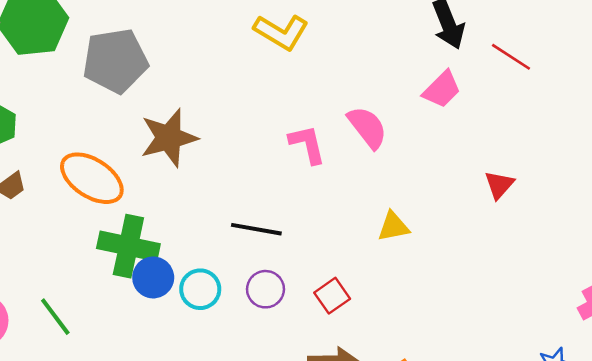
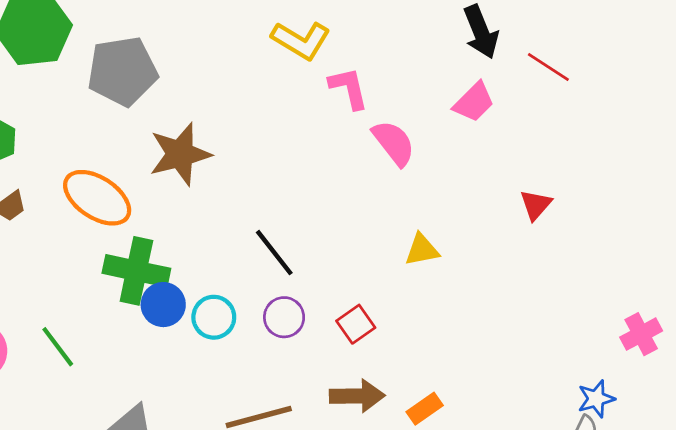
pink L-shape: (307, 144) -> (349, 88), moved
black line: (256, 229) -> (274, 253), turned 42

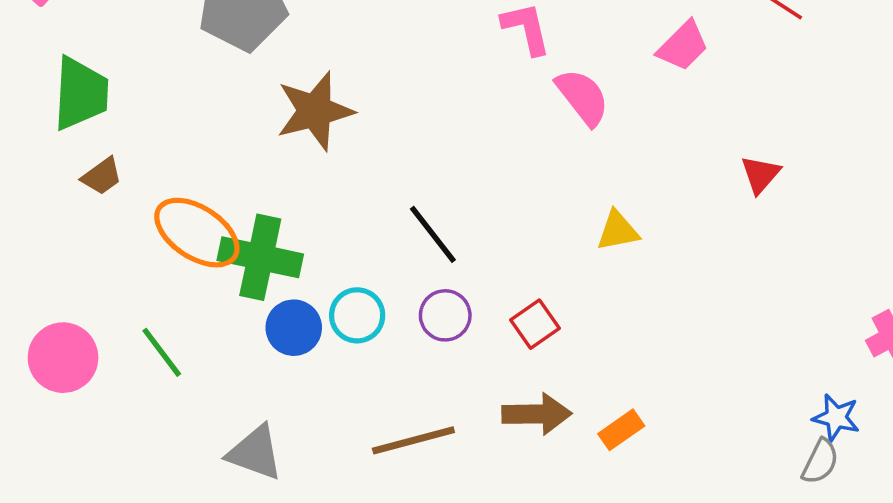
orange ellipse: (97, 198) -> (197, 233), moved
blue circle: (163, 305) -> (294, 328), moved
blue star: (596, 399) -> (836, 417), turned 30

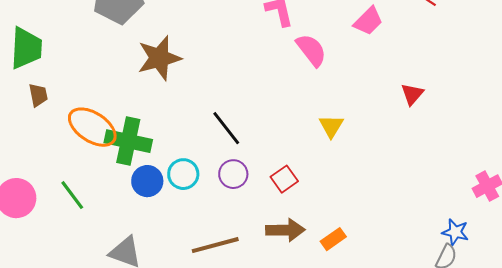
brown trapezoid: (102, 176) -> (38, 95), turned -65
yellow triangle: (618, 231) -> (331, 126), turned -48

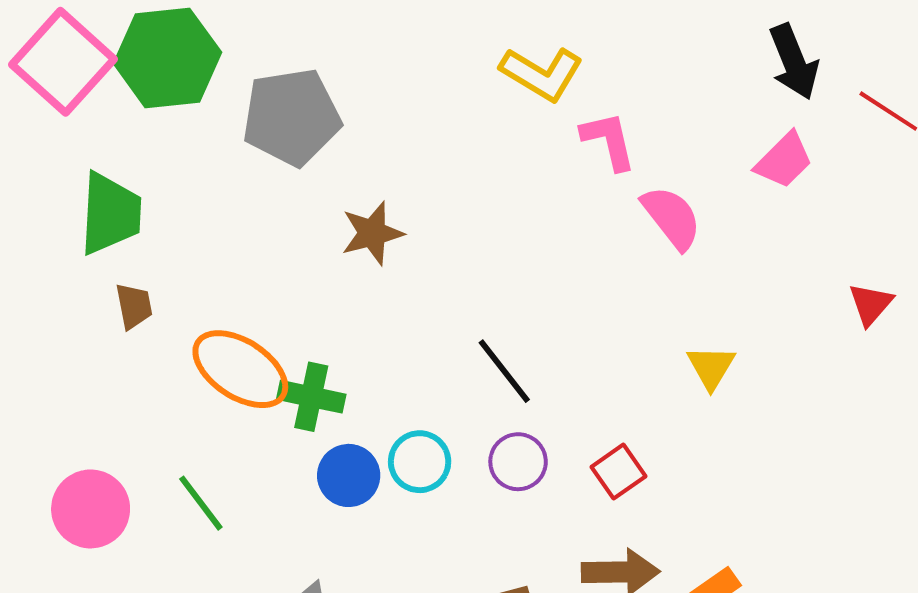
brown star: (159, 58) -> (372, 233), size x0.7
green cross: (128, 141) -> (311, 397), size x0.7

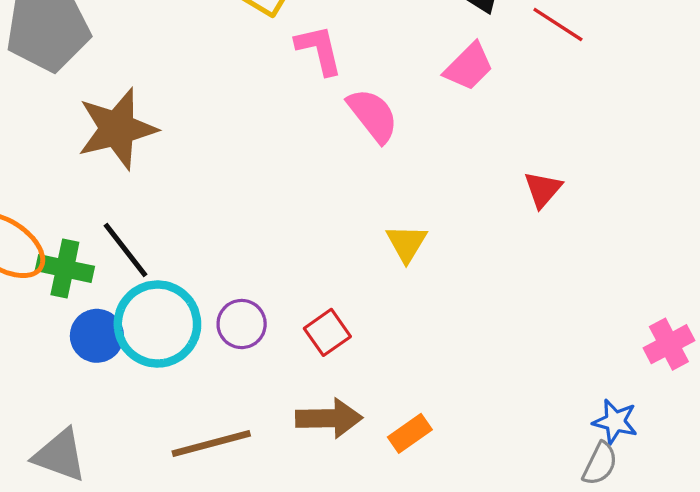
brown star: (372, 233) -> (117, 129), size x1.5
black line: (504, 371) -> (125, 250), moved
cyan circle: (420, 462) -> (157, 324), size x1.6

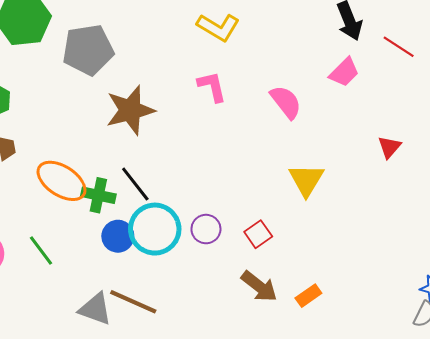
pink L-shape: (319, 50) -> (212, 87), moved
yellow triangle: (406, 243) -> (306, 180), size x1.4
brown arrow: (329, 418) -> (259, 286), turned 39
brown line: (211, 443) -> (133, 302), moved, turned 39

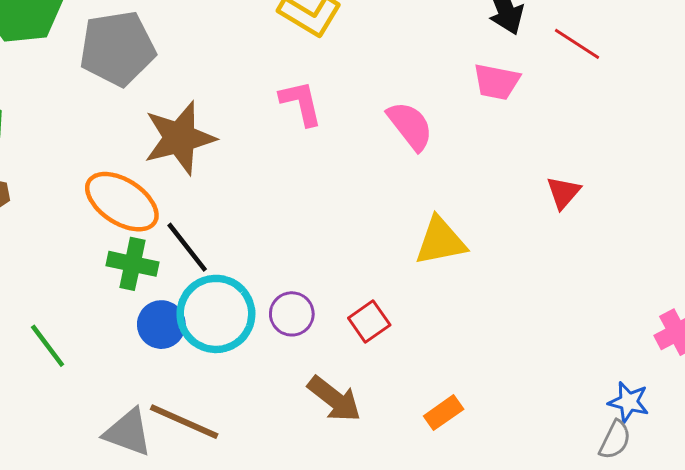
pink trapezoid: (344, 72) -> (497, 82), turned 56
yellow triangle: (306, 180) -> (440, 241), turned 48
orange ellipse: (61, 181) -> (122, 202), moved
brown arrow: (259, 286) -> (334, 399), moved

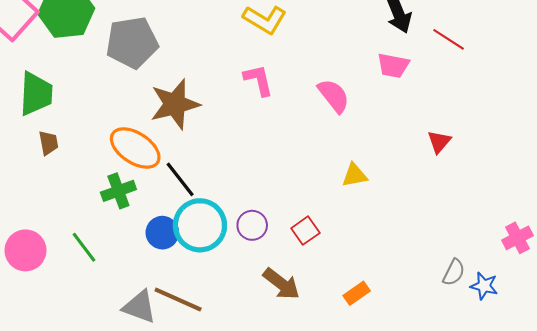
yellow triangle: (440, 241) -> (355, 175), size x0.7
green cross: (132, 264) -> (118, 191), moved, turned -32
gray semicircle: (615, 440) -> (454, 272), moved

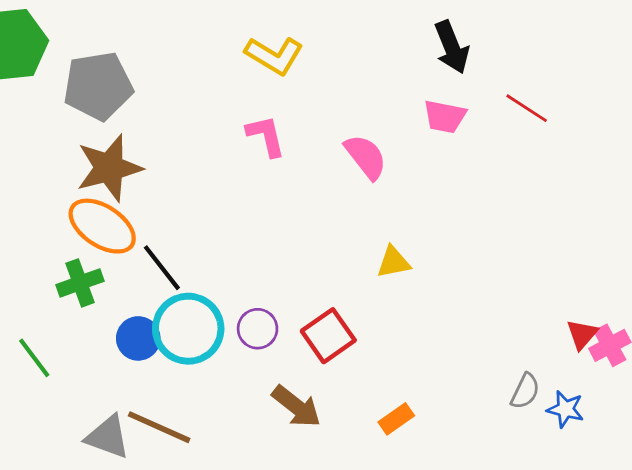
red line: (449, 39) -> (527, 108), moved
brown star: (175, 104) -> (109, 168), moved
red triangle: (439, 142) -> (582, 334), moved
red square: (305, 231) -> (328, 336), size x1.4

